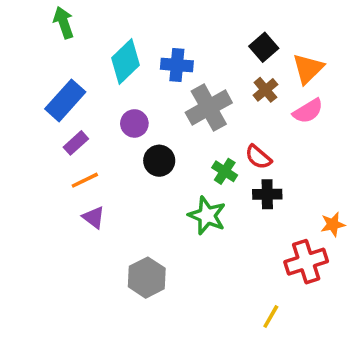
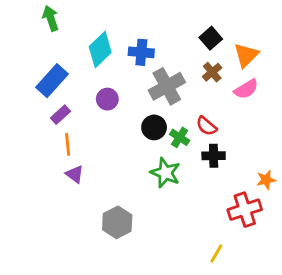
black circle: (159, 161) -> (154, 127), moved
orange line: (85, 180) -> (68, 144), turned -70

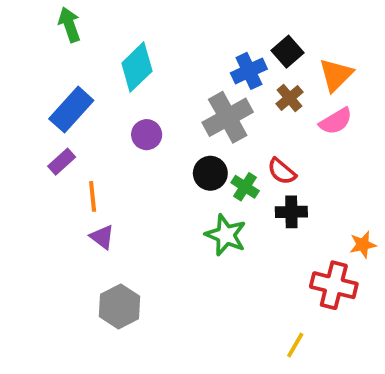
blue cross: (141, 52) -> (249, 71), moved, turned -30
purple rectangle: (61, 115) -> (62, 162), moved
red cross: (245, 210) -> (334, 285), turned 32
gray hexagon: (117, 222) -> (120, 306), moved

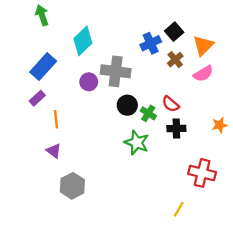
gray cross: (228, 117) -> (116, 71), moved, turned 36
purple triangle: (102, 237) -> (54, 151), moved
orange star: (363, 245) -> (220, 125), moved

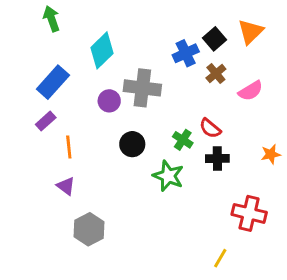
orange triangle: (203, 46) -> (251, 32), moved
black circle: (127, 105) -> (132, 144), moved

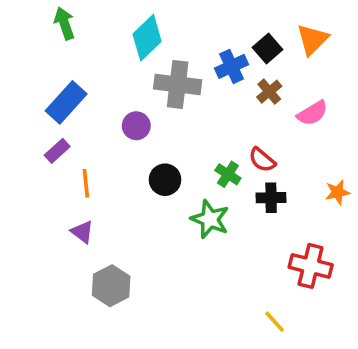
cyan diamond: (102, 50) -> (147, 38), moved
gray cross: (142, 88) -> (178, 84), moved
yellow line: (220, 258) -> (275, 322), turned -72

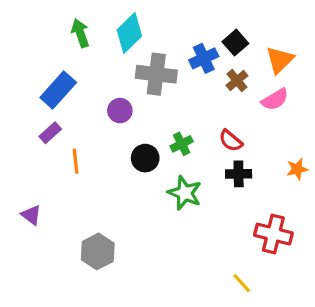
green arrow: (64, 23) -> (80, 33), moved
orange triangle: (312, 39) -> (280, 60), moved
green cross: (228, 174) -> (182, 144), moved, turned 30
purple triangle: (82, 232) -> (31, 215), moved

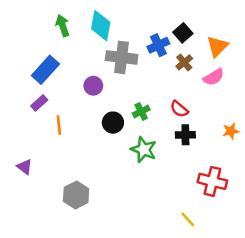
cyan diamond: (129, 33) -> (101, 26), turned -36

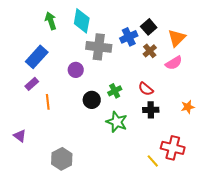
yellow line: (188, 220) -> (153, 161), moved

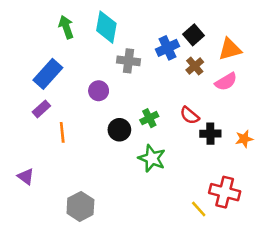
orange triangle: (177, 38) -> (230, 49), turned 30
gray cross: (99, 47) -> (128, 61), size x0.7
black cross: (151, 110) -> (210, 134), moved

